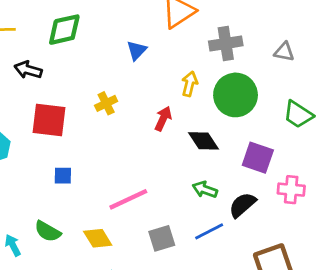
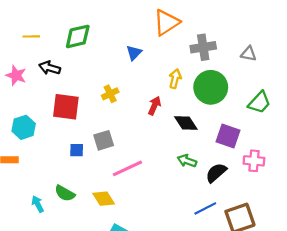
green trapezoid: (298, 114) -> (259, 102), turned -80
blue line: (209, 231) -> (205, 208), moved
gray square: (162, 238) -> (104, 140), moved

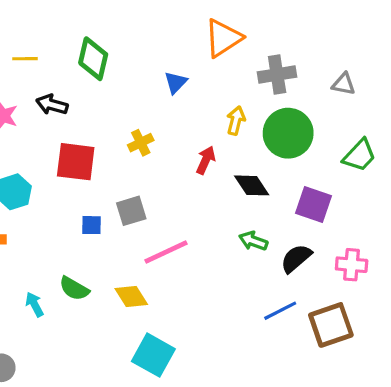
green diamond: (78, 36) -> (93, 59), turned -64
pink cross: (254, 161) -> (352, 265), moved

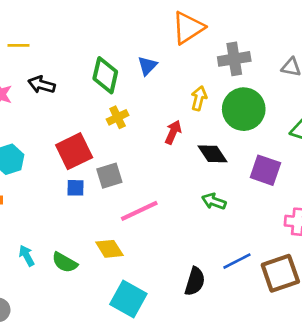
green diamond: (93, 59) -> (105, 75), moved
red square: (76, 162) -> (74, 151), moved, turned -33
black semicircle: (296, 258) -> (195, 281), moved, turned 148
green semicircle: (74, 289) -> (65, 262), moved

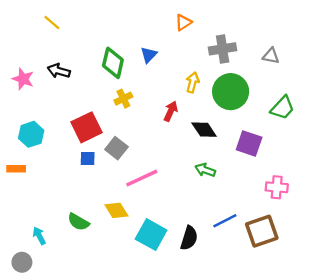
orange triangle: (188, 28) -> (183, 22), size x0.6
yellow line: (19, 45) -> (52, 22), moved, turned 42
gray square: (109, 176) -> (116, 148), turned -35
cyan arrow: (27, 256) -> (39, 236), moved
cyan square: (128, 299) -> (151, 235), moved

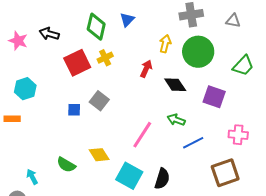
red square: (86, 127) -> (77, 63), moved
pink line: (142, 178) -> (142, 135), moved, turned -32
blue line: (225, 221) -> (193, 143), moved

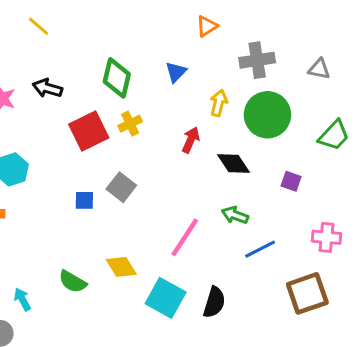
blue triangle: (127, 20) -> (176, 72), moved
purple square: (214, 97) -> (291, 181), size x0.6

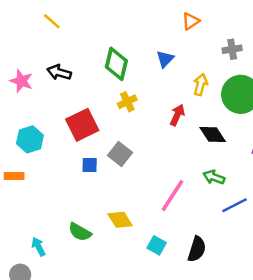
gray cross: (257, 60) -> (232, 49), size x0.7
red square: (89, 131) -> (82, 125), moved
cyan square: (166, 298) -> (157, 245), size x0.6

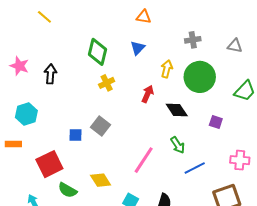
orange triangle: (191, 21) -> (144, 17), moved, turned 42
black arrow: (59, 72) -> (50, 74), moved, turned 78
red square: (82, 125) -> (49, 164), moved
green arrow: (214, 177) -> (178, 145), turned -144

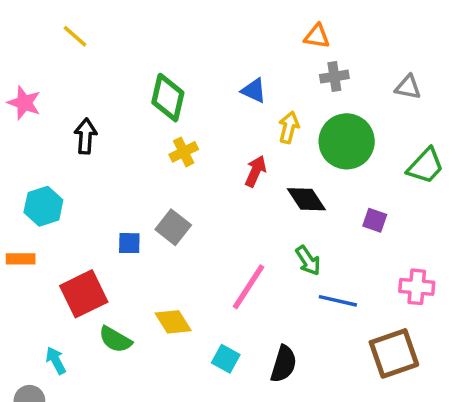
orange triangle: (144, 17) -> (317, 36), moved
blue triangle: (138, 48) -> (254, 91), moved, turned -49
pink star: (19, 66) -> (24, 103), moved
blue line: (195, 168) -> (338, 301), turned 40

